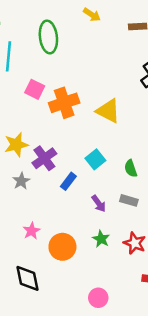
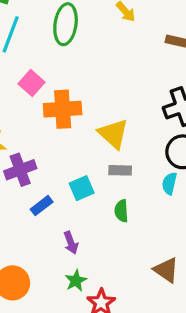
gray rectangle: (129, 200) -> (120, 170), moved, turned -30
green star: (101, 239) -> (76, 281), moved

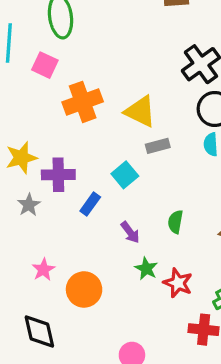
pink square: (32, 83) -> (45, 65), moved
purple cross: (20, 170) -> (58, 175), turned 36
green semicircle: (121, 211) -> (175, 222), moved, turned 30

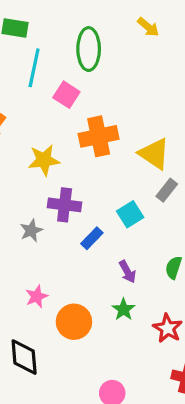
gray rectangle: (158, 146) -> (167, 190), turned -45
yellow star: (21, 158) -> (44, 160), moved
green star: (146, 269) -> (124, 309), moved

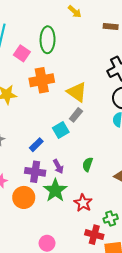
green ellipse: (89, 49) -> (48, 40), moved
gray rectangle: (167, 190) -> (76, 115), moved
purple cross: (65, 205) -> (35, 172), moved
green star: (124, 309) -> (55, 190), size x1.6

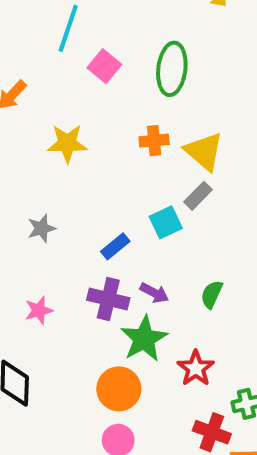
green ellipse: (48, 40) -> (172, 69), moved
orange cross: (42, 80) -> (154, 141), moved, size x0.6
purple arrow: (58, 166) -> (154, 293), turned -40
orange circle: (24, 197) -> (119, 389), moved

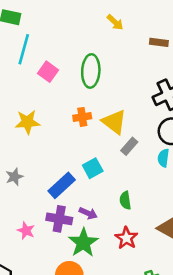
gray rectangle: (198, 196) -> (129, 146), moved
blue rectangle: (115, 246) -> (62, 185), size x1.5
green semicircle: (212, 294) -> (125, 200), moved, turned -30
pink star: (39, 310) -> (26, 231), moved, turned -30
red star: (196, 368) -> (126, 238), moved

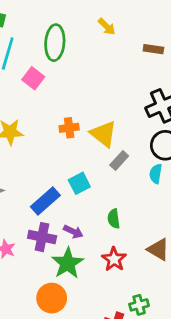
green ellipse: (91, 71) -> (55, 43), moved

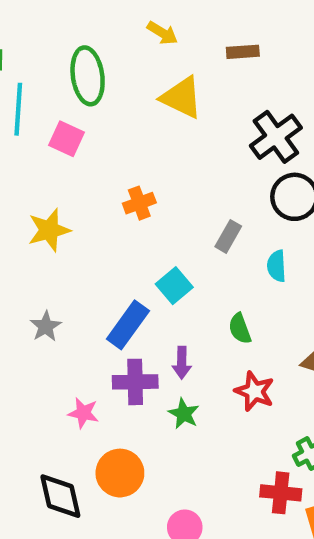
yellow triangle: (104, 134) -> (182, 97), moved
cyan semicircle: (156, 174) -> (277, 266), moved
purple arrow: (73, 232) -> (182, 363), turned 78
green star: (68, 263) -> (184, 414), size x0.6
orange circle: (52, 298) -> (120, 473), moved

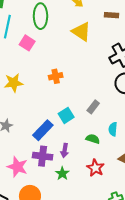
gray rectangle: (228, 236) -> (93, 107), moved
cyan semicircle: (277, 266) -> (113, 129), moved
green semicircle: (240, 329) -> (93, 139), turned 120
pink star: (83, 413) -> (17, 167), size x1.5

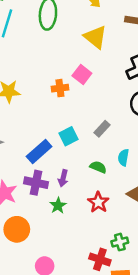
pink square: (27, 43) -> (82, 74), moved

